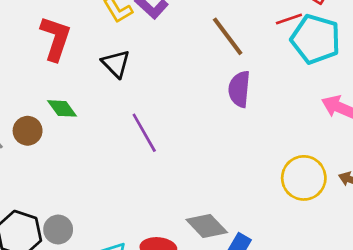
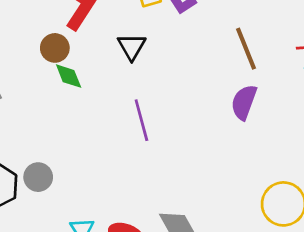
brown circle: (28, 131) -> (55, 48), moved
gray circle: (58, 229) -> (38, 177), moved

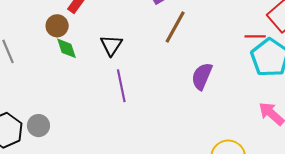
black triangle: (132, 47) -> (111, 45), moved
brown line: (246, 49) -> (175, 27), moved, turned 48

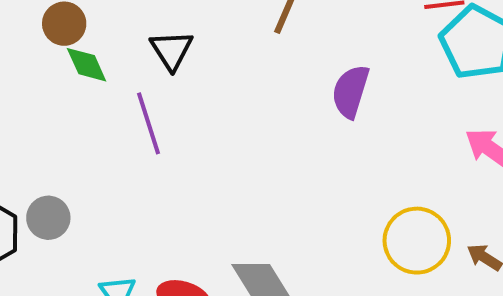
purple line: (121, 86) -> (148, 123), moved

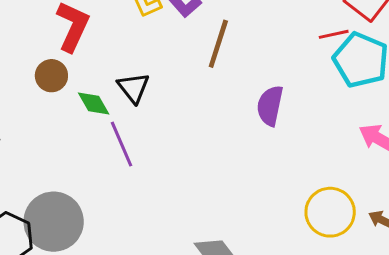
green diamond: (87, 65) -> (94, 103), moved
gray circle: (48, 218) -> (54, 222), size x1.8

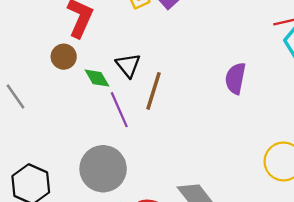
brown line: (218, 44) -> (153, 91), moved
gray circle: (54, 222) -> (103, 169), moved

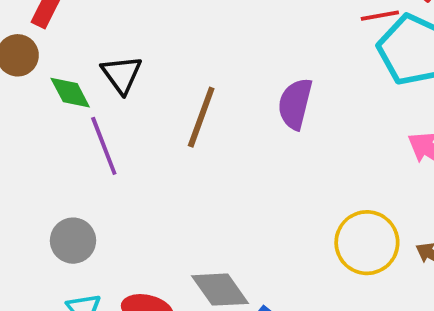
brown line: (153, 91) -> (201, 117), moved
gray circle: (103, 169) -> (73, 241), size x0.6

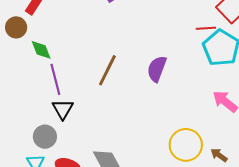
black triangle: (122, 74) -> (63, 109), moved
gray circle: (73, 241) -> (45, 137), moved

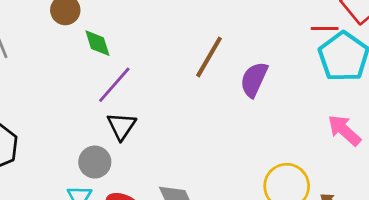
brown line: (107, 70) -> (209, 57), moved
purple line: (55, 79) -> (114, 85), turned 52

